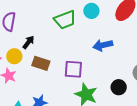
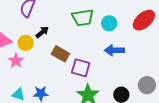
cyan circle: (91, 11) -> (109, 23), moved
brown rectangle: (41, 63) -> (60, 54), moved

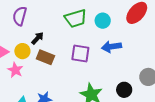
brown rectangle: (60, 54) -> (45, 57), moved
purple square: (81, 68) -> (80, 53), moved

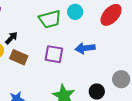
cyan circle: (103, 21) -> (75, 12), moved

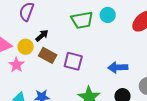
blue arrow: (85, 48) -> (118, 67), moved
purple square: (54, 54) -> (73, 61), moved

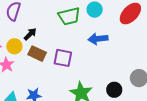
blue arrow: (118, 67) -> (98, 39), moved

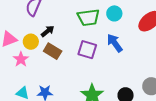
blue arrow: (98, 39) -> (115, 43), turned 54
purple square: (63, 58) -> (87, 50), moved

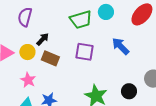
blue arrow: (115, 43) -> (121, 46), moved
pink star: (21, 59) -> (28, 80), moved

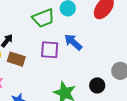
blue arrow: (121, 46) -> (73, 42), moved

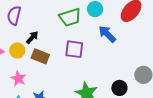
blue arrow: (73, 42) -> (107, 34), moved

